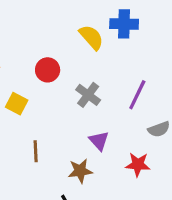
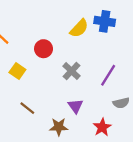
yellow semicircle: (91, 37) -> (79, 28), turned 78
brown line: (36, 151) -> (27, 108), turned -56
red star: (138, 164) -> (102, 127), turned 30

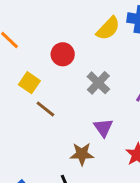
brown line: (27, 108) -> (45, 109), moved

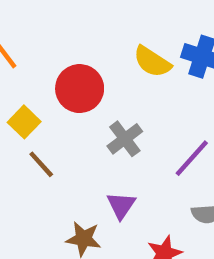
yellow semicircle: (108, 28) -> (152, 62), turned 70
red circle: (63, 54) -> (80, 89), size x1.4

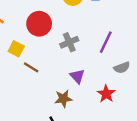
gray cross: (125, 139) -> (69, 42), turned 30

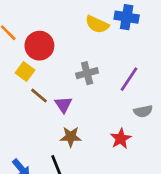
red circle: (39, 24) -> (39, 46), moved
purple triangle: (77, 76) -> (63, 105), moved

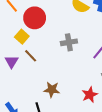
purple triangle: (63, 105) -> (12, 62), moved

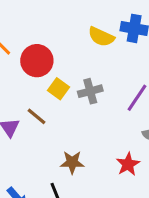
yellow square: (22, 37) -> (59, 89), moved

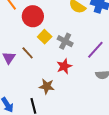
gray cross: (90, 91) -> (65, 41), turned 35
red star: (128, 164) -> (64, 66), moved

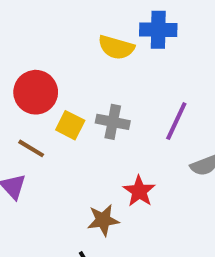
brown line: (28, 53) -> (31, 148), moved
red star: (64, 66) -> (139, 191), moved

